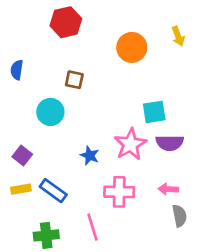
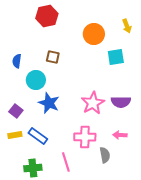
blue semicircle: (17, 70) -> (17, 61), moved
cyan square: (154, 112) -> (116, 57), moved
blue star: (90, 155) -> (49, 103), moved, size x1.5
gray semicircle: (179, 216) -> (105, 155), moved

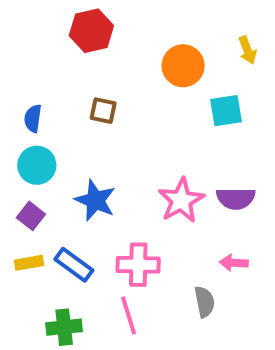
cyan circle: (36, 80) -> (37, 165), moved
pink cross: (85, 137) -> (138, 265), moved

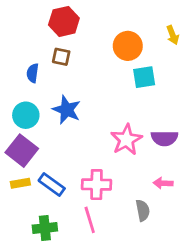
brown square: (103, 111) -> (61, 57), moved
cyan square: (226, 111) -> (144, 77), moved
blue semicircle: (33, 118) -> (33, 73), moved
blue star: (95, 200) -> (67, 110), moved
purple square: (31, 216) -> (22, 151), size x1.6

